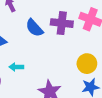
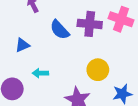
yellow circle: (87, 64) -> (98, 70), moved

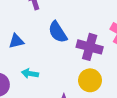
purple cross: (90, 24) -> (90, 47), moved

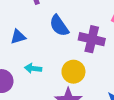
yellow circle: (90, 80) -> (73, 72), moved

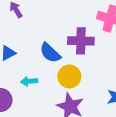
blue semicircle: (59, 26) -> (50, 53), moved

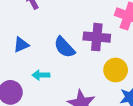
yellow circle: (69, 76) -> (116, 70), moved

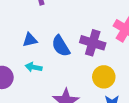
blue triangle: (21, 45) -> (30, 40), moved

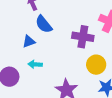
blue semicircle: (61, 46) -> (44, 24), moved

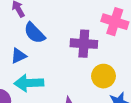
cyan arrow: (35, 64) -> (29, 83), size x1.6

